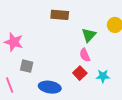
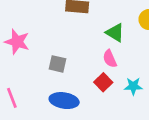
green triangle: (89, 35) -> (115, 33), turned -42
gray square: (27, 66) -> (58, 64), moved

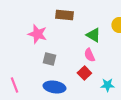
pink star: (17, 42) -> (37, 34), moved
cyan star: (133, 86) -> (107, 85), moved

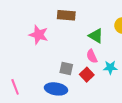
gray square: (49, 59) -> (66, 68), moved
cyan star: (107, 85) -> (110, 67), moved

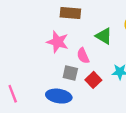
pink star: (39, 35) -> (58, 42), moved
pink semicircle: (92, 56) -> (83, 56), moved

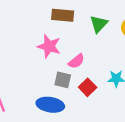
green triangle: (104, 36) -> (99, 24), moved, turned 42
pink semicircle: (83, 56) -> (76, 61), turned -105

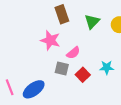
brown rectangle: (63, 15) -> (62, 14), turned 66
blue ellipse: (50, 105) -> (34, 89), moved, turned -45

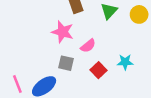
gray square: (62, 68) -> (66, 63), moved

